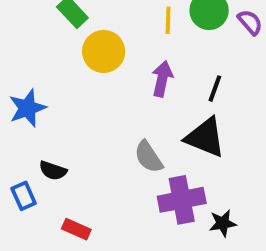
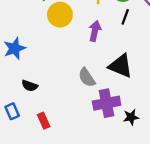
black line: (215, 89) -> (125, 17), moved
blue rectangle: (24, 196) -> (12, 111), moved
red rectangle: (76, 229) -> (44, 121), turned 42

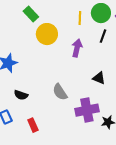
black triangle: (121, 66) -> (99, 78), size x0.6
gray semicircle: (87, 78) -> (60, 92), moved

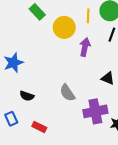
yellow circle: (47, 34) -> (64, 27), moved
red rectangle: (33, 125) -> (39, 127), turned -40

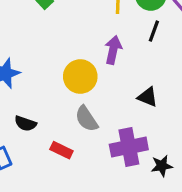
yellow circle: (64, 27) -> (80, 77), moved
red rectangle: (39, 127) -> (61, 150), moved

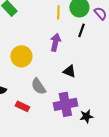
yellow circle: (80, 77) -> (21, 56), moved
black triangle: (148, 97) -> (69, 71), moved

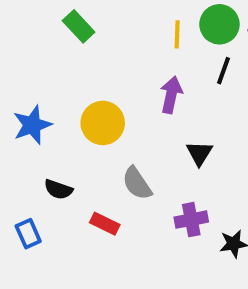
black triangle: (69, 71) -> (199, 153), turned 40
purple cross: (65, 104) -> (191, 220), size x0.7

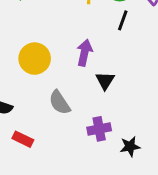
purple arrow: (171, 95) -> (85, 53), moved
red rectangle: (105, 224) -> (23, 139), moved

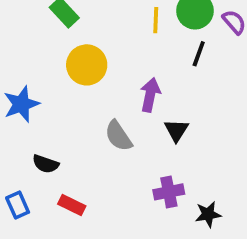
yellow circle: (35, 59) -> (87, 65), moved
gray semicircle: (60, 103) -> (118, 136), moved

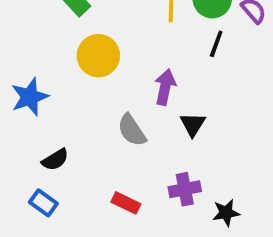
black semicircle: (46, 164) -> (55, 160), turned -50
blue rectangle: (18, 205) -> (43, 203), moved, turned -30
red rectangle: (72, 205) -> (126, 203), moved

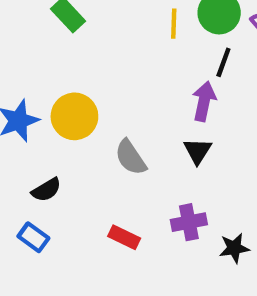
yellow circle: (98, 56) -> (74, 116), moved
purple arrow: (165, 87) -> (204, 101), moved

